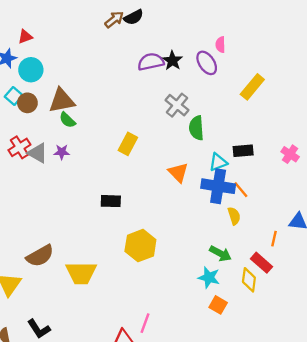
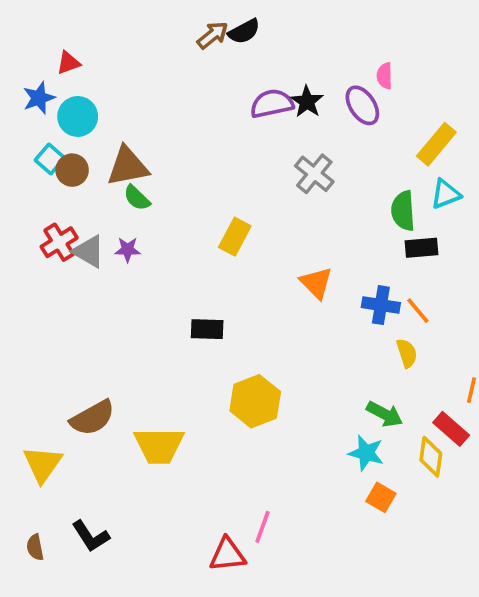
green semicircle: (196, 128) -> (403, 211), moved
cyan triangle: (218, 162) -> (446, 194), moved
blue cross: (218, 186) -> (381, 305), size x0.7

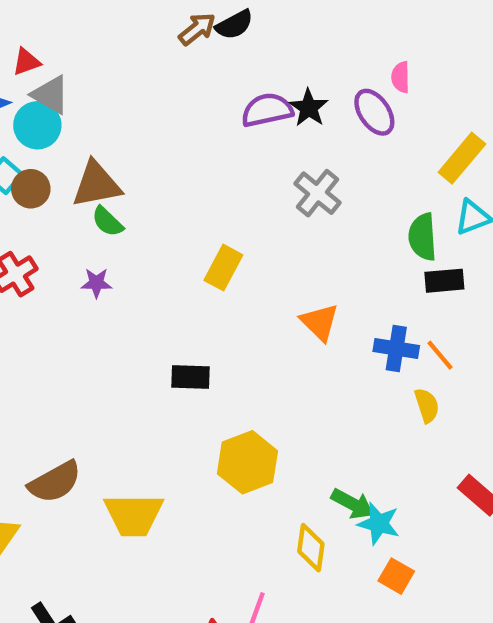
gray triangle: (89, 251) -> (50, 95), moved
green arrow: (385, 414) -> (352, 504), moved
yellow diamond: (431, 457) -> (311, 548), moved

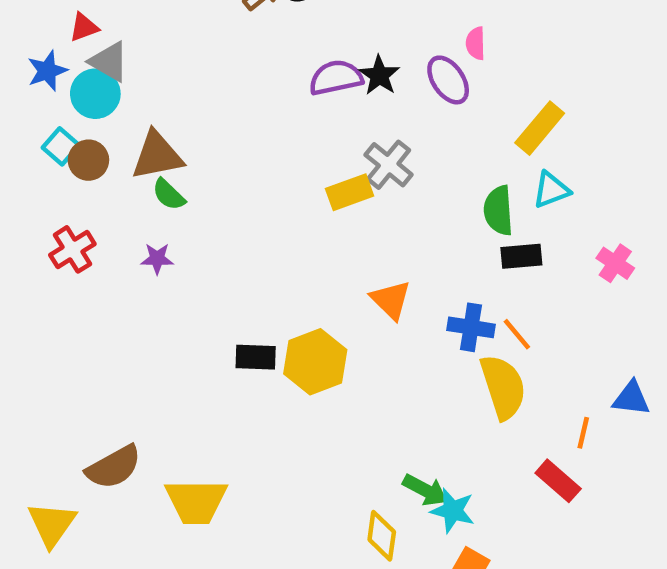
yellow rectangle: (223, 268) -> (350, 192), moved, turned 42
yellow semicircle: (427, 405) -> (503, 387), size x1.8
yellow hexagon: (247, 462) -> (315, 362), moved

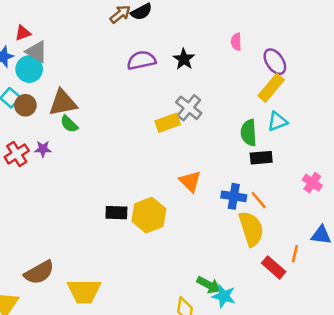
purple semicircle: (336, 78) -> (141, 60), moved
purple ellipse: (448, 80) -> (275, 62), moved
purple star: (157, 259) -> (43, 149), moved
pink cross: (615, 263) -> (312, 183), moved
red rectangle: (558, 481) -> (274, 267), moved

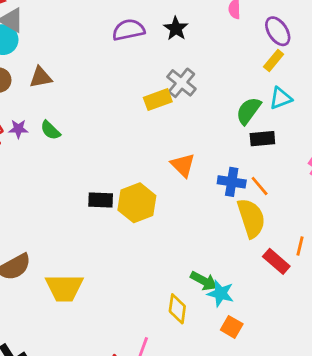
yellow rectangle: (271, 88) -> (274, 61), size x0.7
brown triangle: (63, 103) -> (41, 77), size x0.7
green semicircle: (69, 124) -> (50, 130), moved
green semicircle: (249, 133) -> (248, 111), turned 40

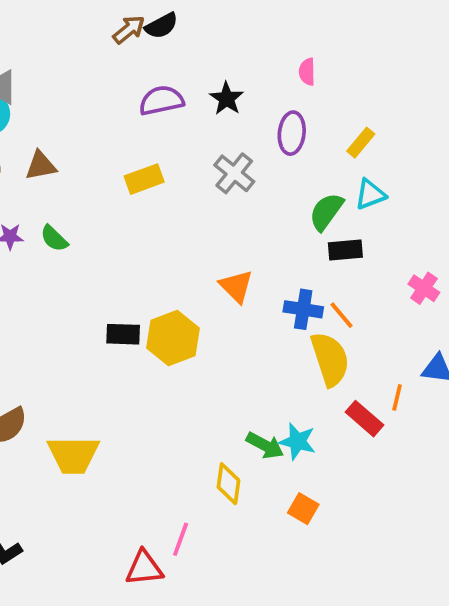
purple ellipse: (278, 31) -> (292, 133), moved, turned 40
yellow rectangle: (158, 100) -> (144, 179), moved
cyan star: (221, 293) -> (297, 442), moved

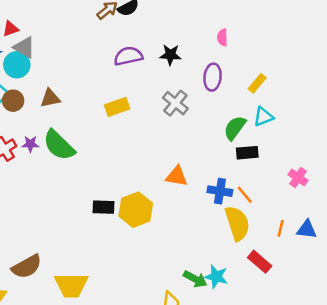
black star: (227, 99) -> (170, 55), turned -30
green semicircle: (54, 238) -> (59, 145), size x1.8
orange triangle: (236, 286) -> (177, 176), turned -35
orange line: (397, 397) -> (281, 228), moved

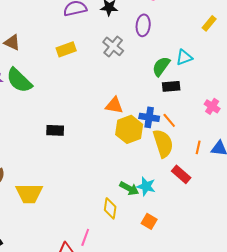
yellow rectangle: (257, 83) -> (209, 23), moved
brown triangle: (50, 98) -> (12, 42), turned 36
yellow hexagon: (136, 210) -> (129, 129), moved

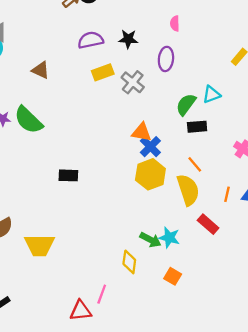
brown triangle: (12, 42) -> (41, 70), moved
yellow rectangle: (66, 49) -> (103, 72), moved
orange triangle: (114, 105) -> (142, 132), moved
blue cross: (149, 117) -> (150, 147), moved, turned 36

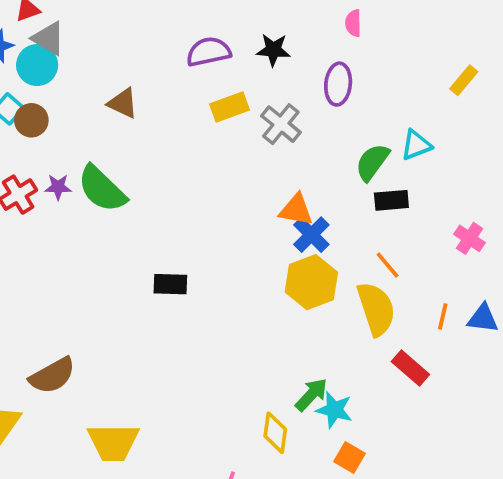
cyan star: (169, 238) -> (334, 410), moved
green arrow: (150, 240) -> (311, 395), turned -75
yellow trapezoid: (40, 245) -> (113, 442), moved

